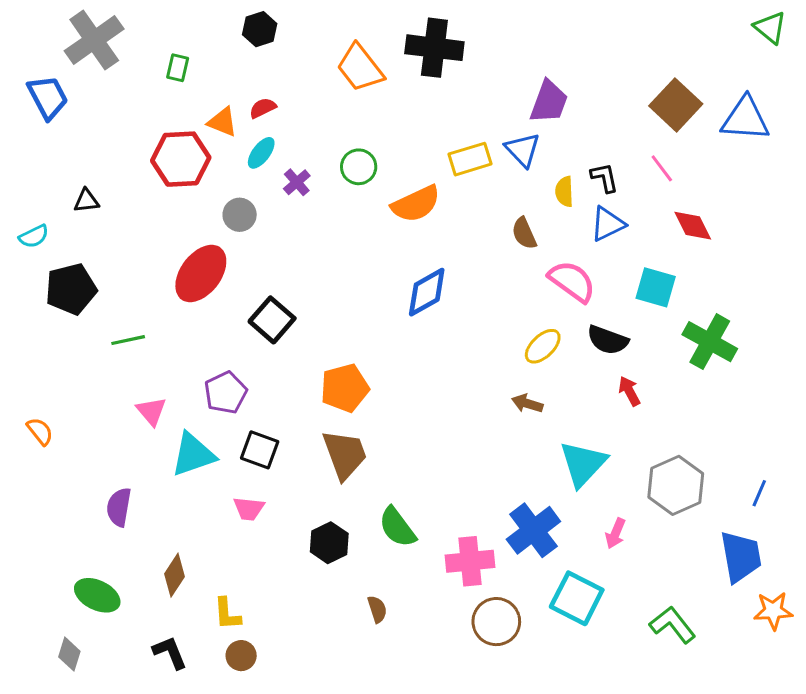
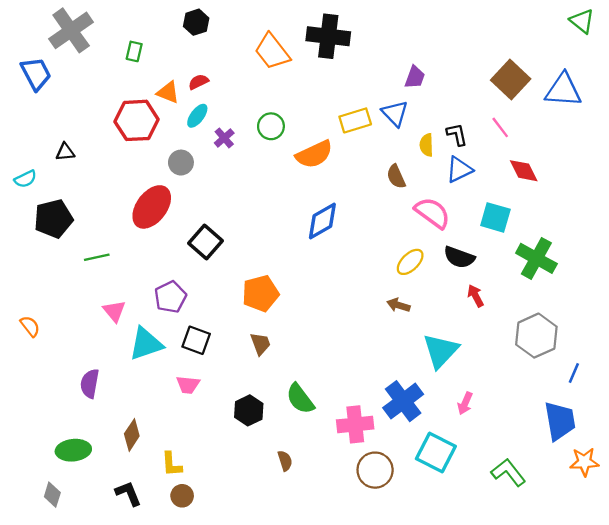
purple trapezoid: (549, 102) -> (415, 77), size x0.7
brown trapezoid: (345, 455) -> (260, 344), size x0.6
gray hexagon: (676, 485) -> (536, 336), moved
green ellipse: (97, 595) -> (73, 450), turned -32

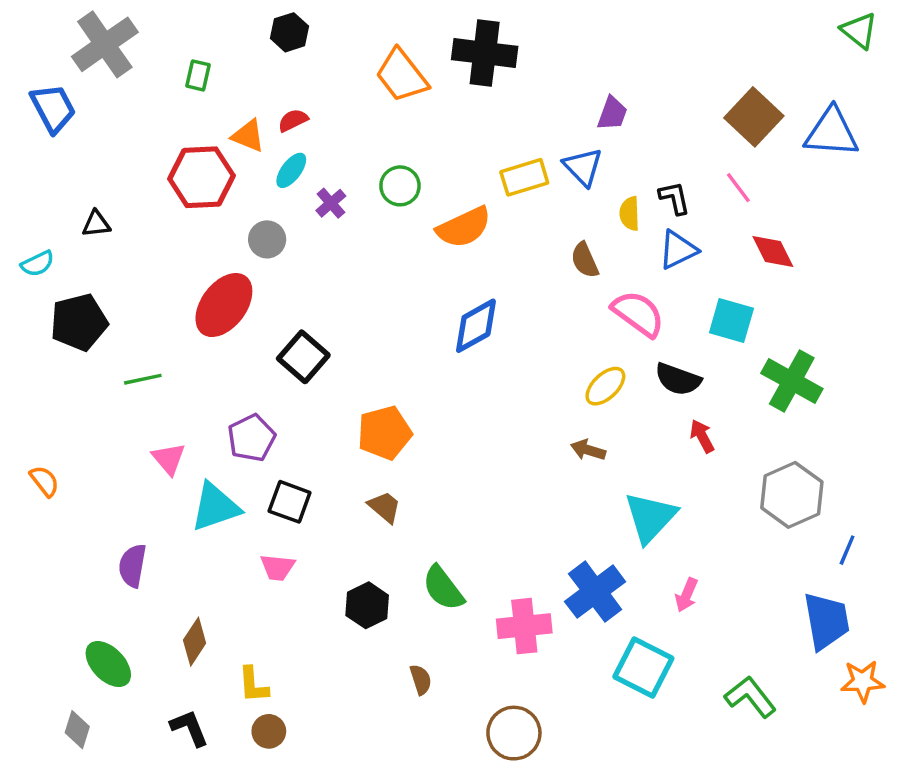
brown trapezoid: (260, 344) -> (384, 507), turned -30
green ellipse: (73, 450) -> (108, 664), turned 52
brown circle: (375, 470) -> (514, 733), moved

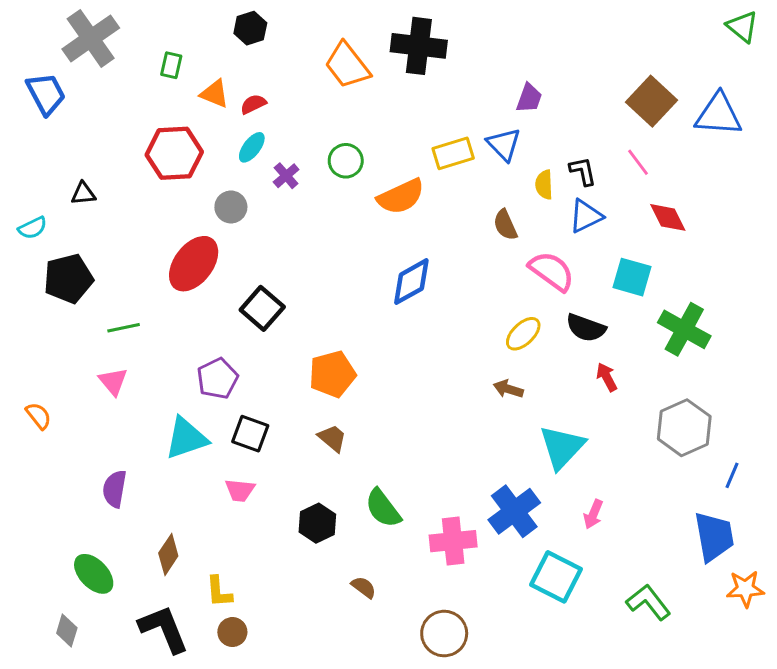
orange triangle: (248, 136) -> (214, 94), moved
pink triangle: (169, 459) -> (113, 381), moved
brown semicircle: (421, 680) -> (364, 587), turned -35
black L-shape: (189, 728) -> (164, 629), size x1.5

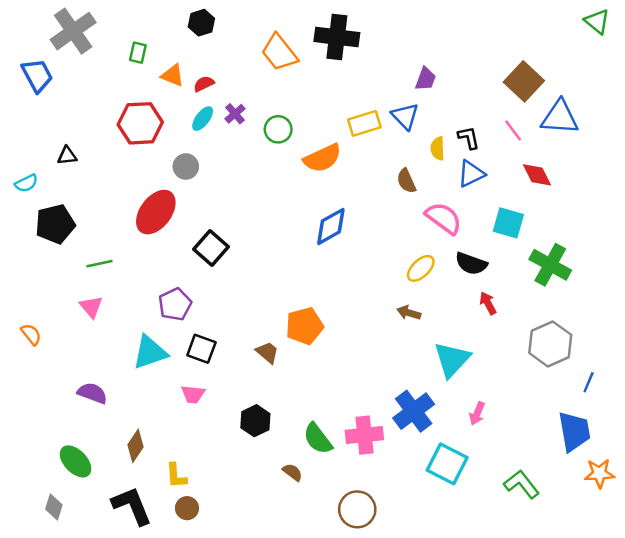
blue triangle: (719, 115) -> (560, 117), moved
purple cross: (286, 176) -> (235, 114), moved
orange pentagon: (332, 374) -> (304, 326), moved
purple semicircle: (115, 489) -> (92, 393), turned 100
green semicircle: (383, 508) -> (318, 439), moved

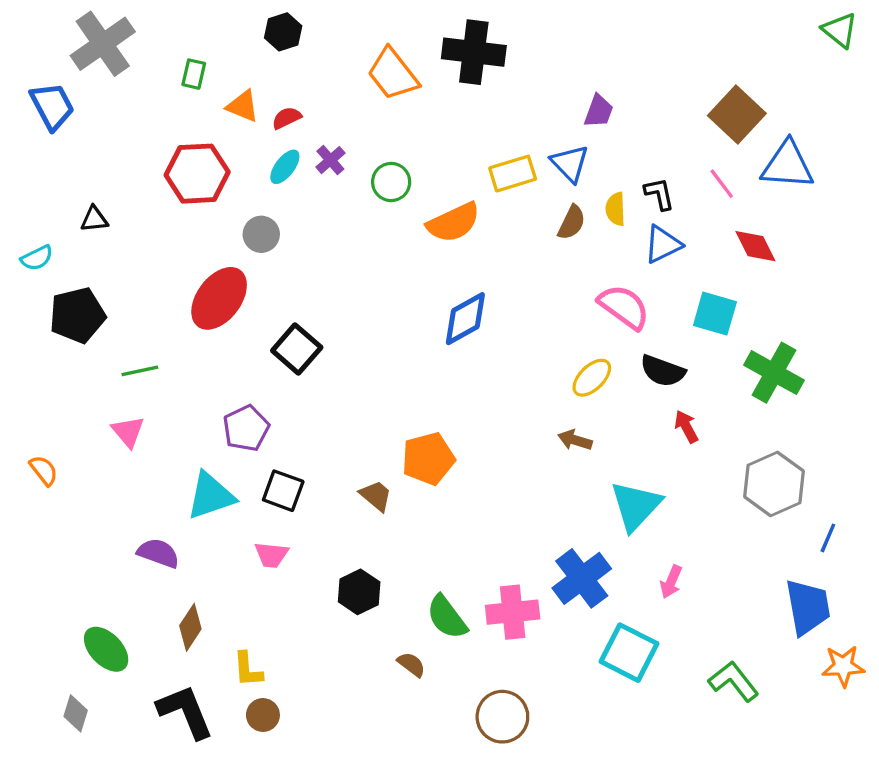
brown semicircle: (406, 181) -> (572, 222), moved, turned -130
purple semicircle: (92, 393) -> (158, 553), moved

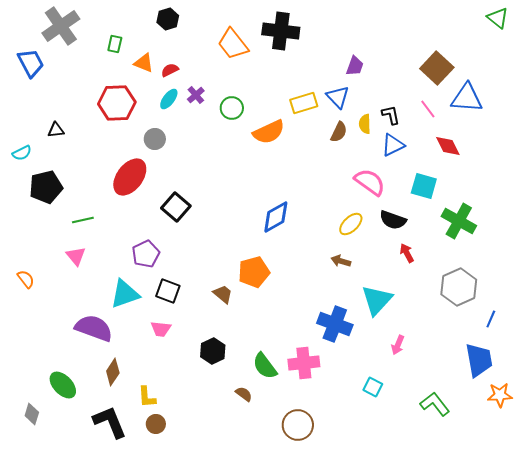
blue diamond: (465, 319) -> (276, 217), moved
purple semicircle: (158, 553) -> (94, 328), size x1.5
blue cross: (582, 578) -> (335, 324), moved, turned -32
cyan square: (629, 653) -> (373, 387), size x0.6
gray diamond: (76, 713) -> (32, 414), moved

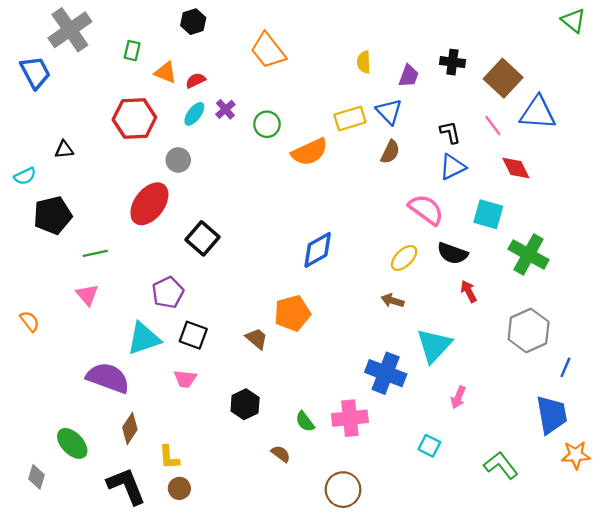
black cross: (281, 31) -> (452, 62), moved, size x0.6
yellow semicircle: (365, 124) -> (364, 62), moved
green semicircle: (265, 366) -> (305, 422), size x0.7

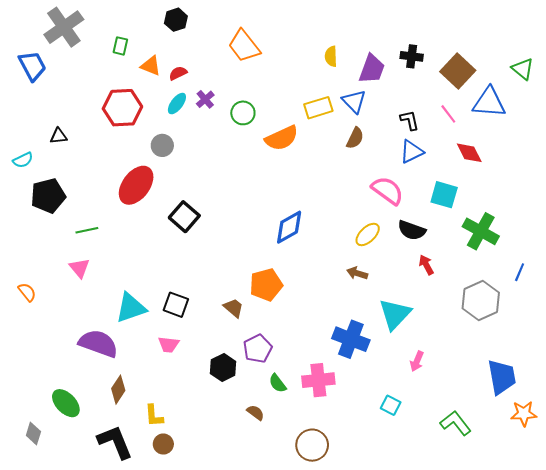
green triangle: (573, 21) -> (523, 69), moved
purple trapezoid: (409, 76) -> (372, 69), size x1.4
purple pentagon: (168, 292) -> (258, 349), moved
blue line: (565, 367) -> (520, 272), moved

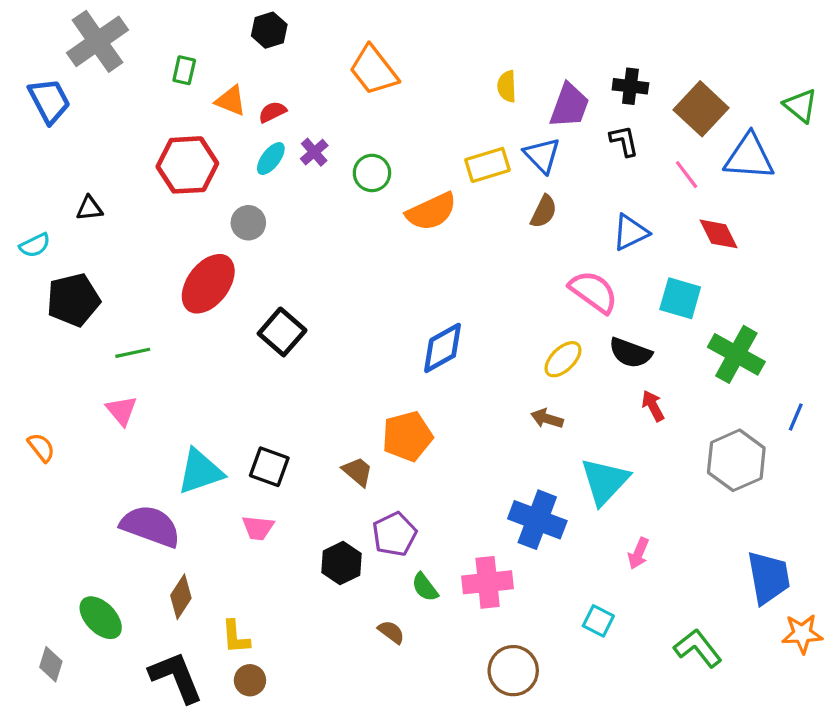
black L-shape: (410, 120) -> (624, 141), moved
brown circle: (312, 445) -> (513, 671), moved

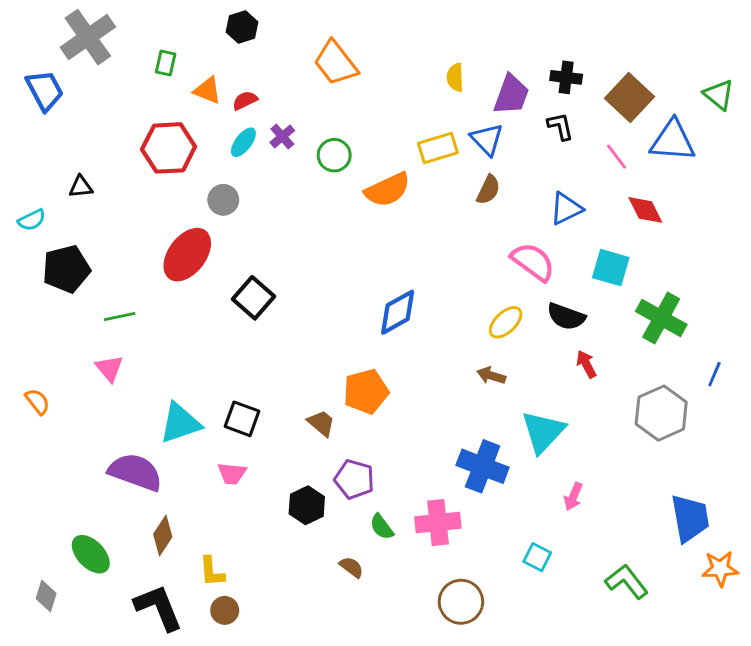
purple pentagon: (394, 534) -> (354, 479), turned -30

